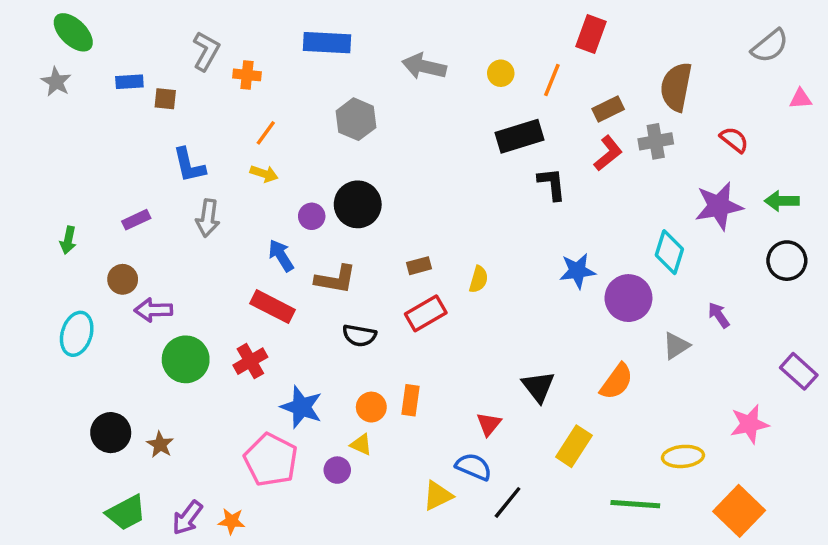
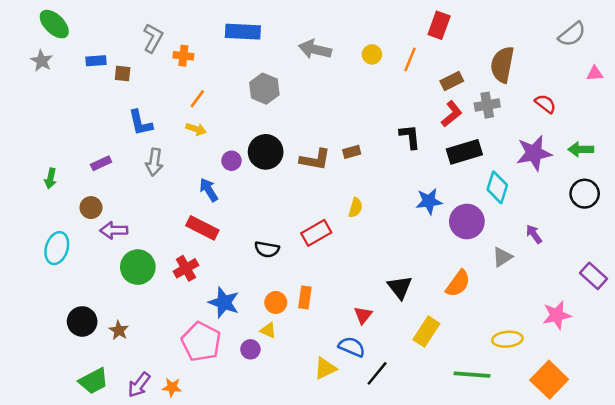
black rectangle: (519, 136) -> (464, 152), moved
brown rectangle: (419, 266) -> (352, 152), moved
brown L-shape: (336, 279) -> (315, 159), moved

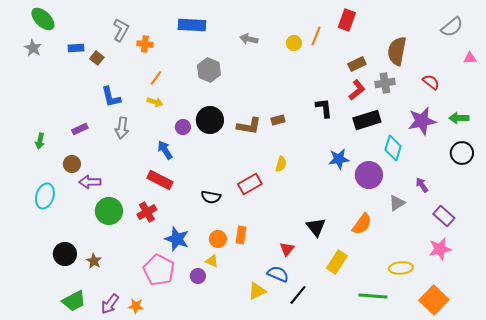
gray arrow: (315, 49) -> (249, 39), size x0.7
orange line: (410, 59) -> (316, 36), moved
brown square: (123, 73) -> (97, 58), turned 32
purple rectangle: (593, 276) -> (444, 216), moved

